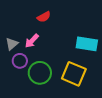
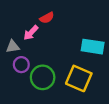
pink arrow: (32, 41) -> (31, 33), moved
gray triangle: (12, 44) -> (13, 47), turned 32

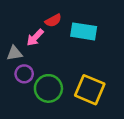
cyan rectangle: (93, 47) -> (84, 31), moved

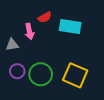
pink arrow: (35, 37) -> (29, 32), turned -56
purple circle: (24, 74) -> (17, 71), moved

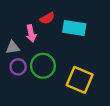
purple circle: (17, 71) -> (18, 67), moved
green circle: (41, 74) -> (43, 66), moved

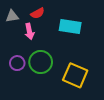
red semicircle: (47, 18) -> (38, 13), moved
gray triangle: (13, 47) -> (12, 16), moved

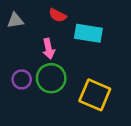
red semicircle: (38, 13) -> (58, 15), moved, turned 56
pink arrow: (29, 32) -> (49, 49), moved

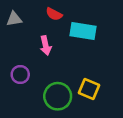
green circle: (51, 78) -> (58, 96), moved
yellow square: (95, 95) -> (89, 89), size x0.7

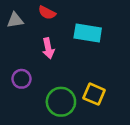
red semicircle: (54, 14) -> (47, 13), moved

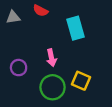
cyan rectangle: (88, 33) -> (76, 28), turned 65
pink arrow: (48, 48) -> (51, 58), moved

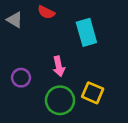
gray triangle: (13, 17) -> (15, 20), turned 40

